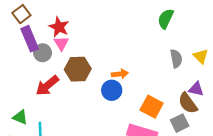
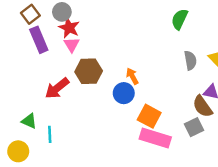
gray circle: (43, 53) -> (62, 12), moved
orange arrow: (120, 74) -> (132, 76), turned -112
orange square: (152, 107) -> (149, 116), moved

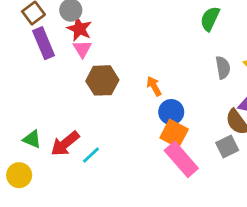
red arrow: (57, 88) -> (65, 144), moved
blue circle: (124, 93) -> (171, 112), moved
cyan line: (50, 134) -> (91, 155), moved, turned 49
pink rectangle: (155, 138) -> (181, 159), turned 32

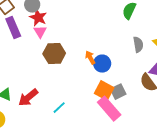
blue circle: (171, 112) -> (102, 64), moved
gray square: (227, 146) -> (118, 92), moved
cyan line: (91, 155) -> (59, 108), moved

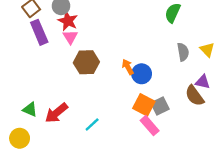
pink rectangle: (109, 109) -> (150, 126), size x0.7

